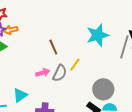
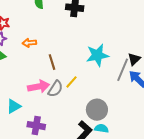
orange arrow: (11, 30) -> (29, 43), moved
pink arrow: (43, 73) -> (39, 86), size x1.5

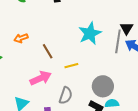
yellow line: (71, 82) -> (71, 66), turned 48
gray semicircle: (55, 89) -> (66, 96), moved

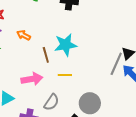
cyan star: (90, 33) -> (66, 45), moved
orange arrow: (21, 38) -> (24, 35), turned 32

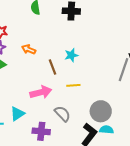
cyan star: (66, 45) -> (71, 55), size x0.6
gray semicircle: (51, 102) -> (62, 114), turned -72

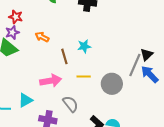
gray circle: (101, 111) -> (112, 84), moved

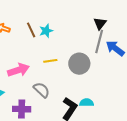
black triangle: (147, 55) -> (100, 23), moved
brown line: (64, 56) -> (31, 30), moved

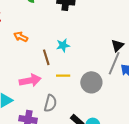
brown line: (31, 30) -> (46, 57), moved
gray semicircle: (42, 90) -> (50, 103), turned 54

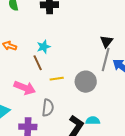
cyan star: (63, 45) -> (44, 47), moved
pink arrow: (30, 80) -> (25, 88), turned 40

